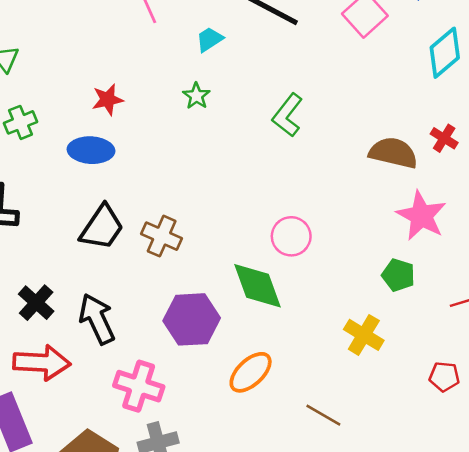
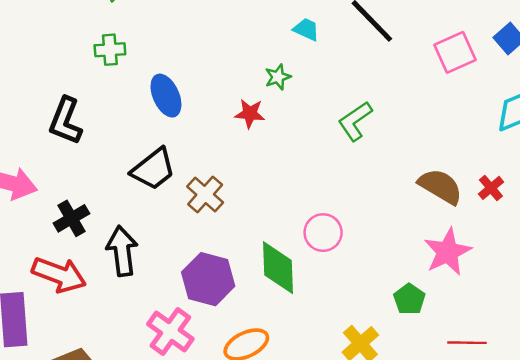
cyan trapezoid: (209, 39) -> (306, 29), turned 40
red star: (108, 100) -> (250, 114), moved
blue ellipse: (91, 150) -> (166, 96), turned 45
pink cross: (139, 386) -> (170, 331), moved

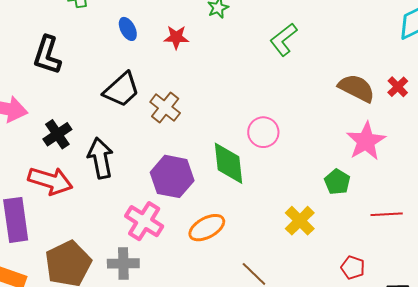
blue ellipse: (166, 96) -> (128, 29), size x0.7
red star: (250, 114) -> (176, 37), moved

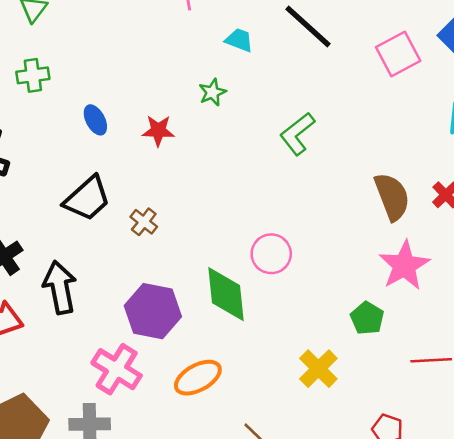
brown semicircle: (357, 88) -> (392, 197), turned 42
brown cross: (165, 108) -> (144, 222), size x0.7

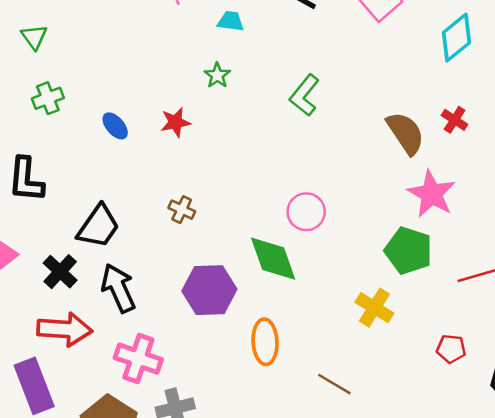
black trapezoid: (87, 199) -> (98, 226), moved
green pentagon: (367, 318) -> (409, 251), size x1.5
pink cross: (117, 369) -> (138, 359), moved
orange ellipse: (198, 378) -> (265, 342), turned -51

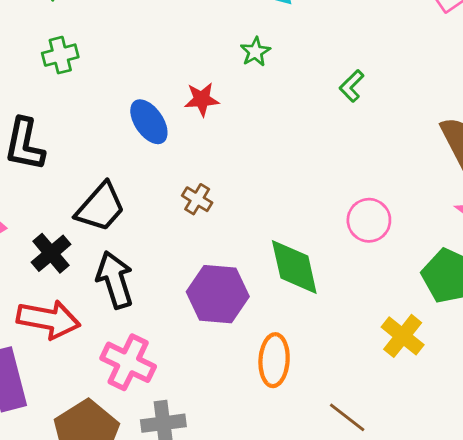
green L-shape: (305, 95) -> (352, 86), size x0.7
blue ellipse: (115, 126) -> (149, 122), moved, size x1.4
pink circle: (306, 212) -> (369, 220), moved

